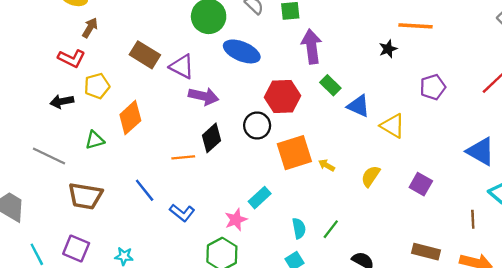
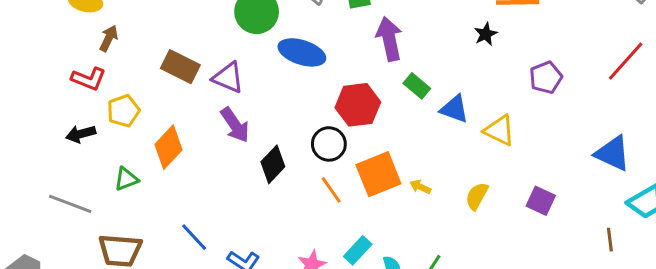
purple arrow: (204, 96) -> (235, 125), moved, turned 48
orange line: (183, 157) -> (331, 190), moved, turned 65
cyan rectangle: (260, 198) -> (358, 250), moved

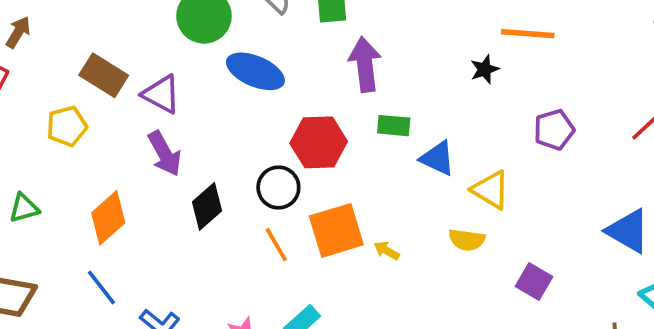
green rectangle: (417, 86) -> (394, 126), turned -40
yellow pentagon: (123, 111) -> (67, 126), moved
orange diamond: (169, 147) -> (108, 218), moved
yellow semicircle: (477, 196) -> (467, 240), moved, turned -116

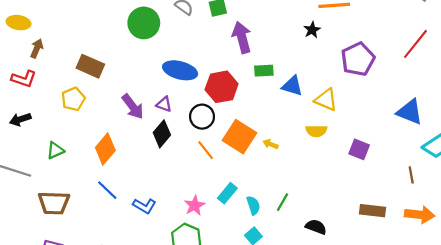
blue ellipse: (255, 71) -> (180, 70), moved
purple triangle: (161, 94) -> (164, 104), moved, size x0.7
purple pentagon: (554, 130) -> (358, 59), size x1.4
orange square: (336, 230) -> (239, 137), turned -32

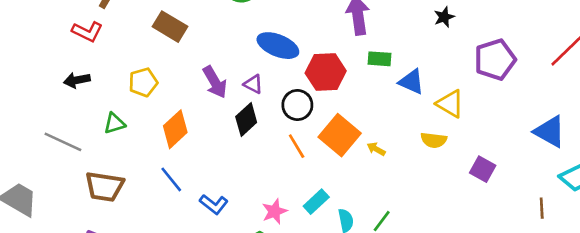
yellow pentagon: (73, 99) -> (143, 82), moved

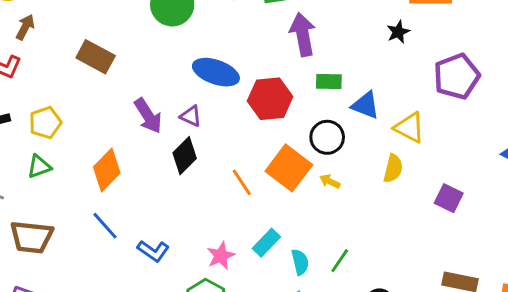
yellow pentagon: (143, 82) -> (45, 123), moved
black circle: (297, 105) -> (327, 137), moved
yellow semicircle: (434, 140) -> (393, 168), turned -80

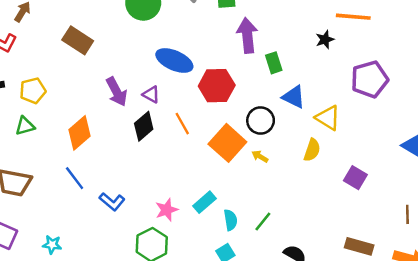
green rectangle: (329, 82) -> (274, 63), moved, turned 66
orange line: (242, 182) -> (182, 124), moved

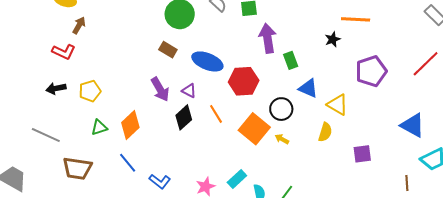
brown rectangle: (78, 40) -> (168, 50), moved, size x0.7
green triangle: (25, 126) -> (99, 127), moved
purple square: (355, 178) -> (362, 154), turned -36

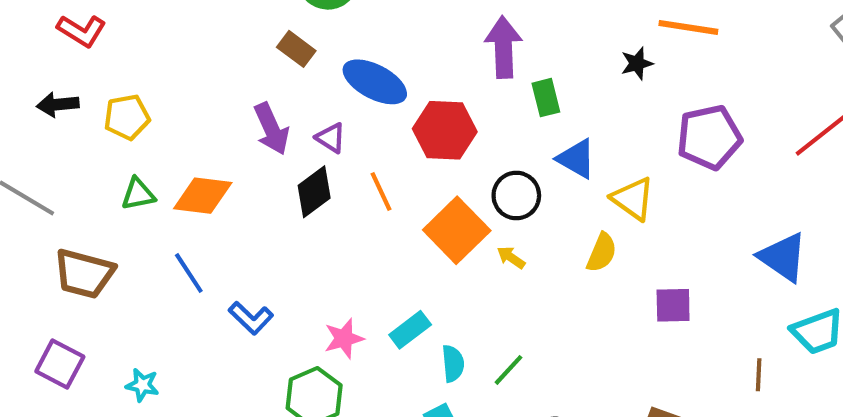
orange diamond: (130, 125) -> (203, 196), turned 44

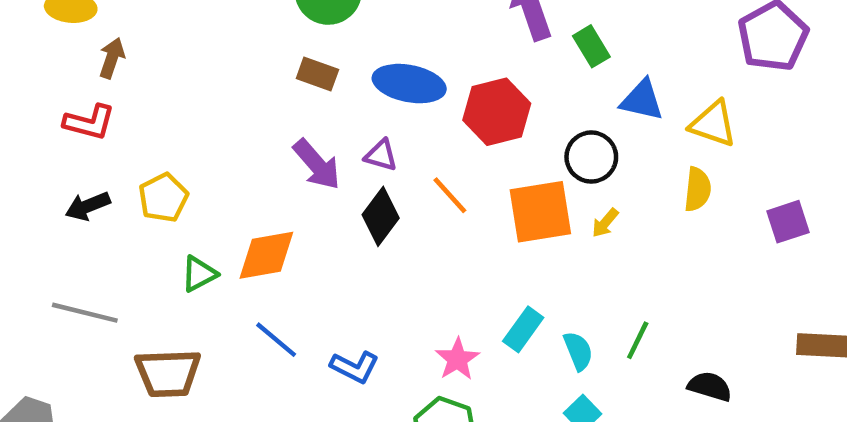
orange square: (457, 230) -> (540, 212), turned -38
yellow arrow: (511, 257) -> (605, 223), turned -68

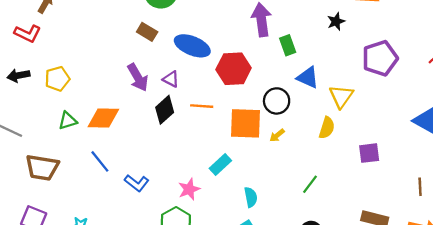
yellow triangle: (713, 124) -> (341, 96), turned 35
orange line: (450, 195) -> (202, 106), turned -55
cyan rectangle: (523, 329) -> (220, 165), moved
green line: (638, 340) -> (310, 184), moved

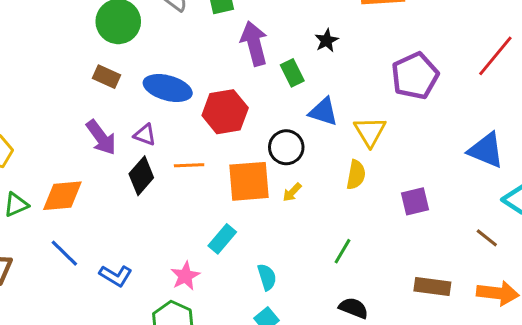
black star: (336, 21) -> (327, 40), moved
brown line: (420, 187) -> (487, 238), turned -42

